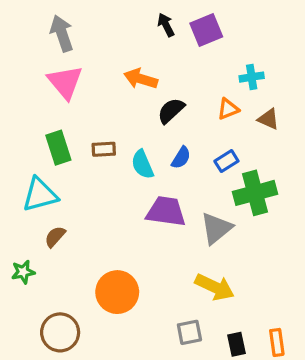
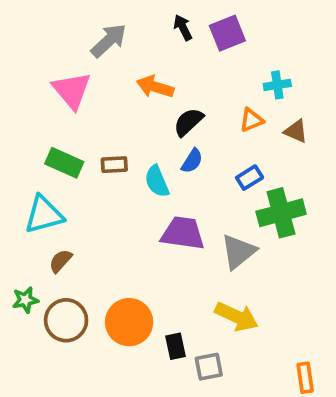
gray arrow: (62, 33) -> (109, 40), moved, turned 66
green rectangle: (58, 148) -> (64, 163), turned -48
blue semicircle: (181, 158) -> (192, 161), moved
brown circle: (60, 332) -> (66, 320), moved
black rectangle: (236, 344) -> (175, 346), moved

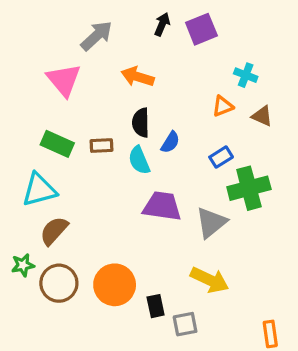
black arrow: (183, 27) -> (162, 24), turned 50
cyan cross: (277, 85) -> (246, 75), turned 30
black semicircle: (188, 122) -> (141, 123), moved, turned -48
brown semicircle: (61, 261) -> (54, 231), size x1.4

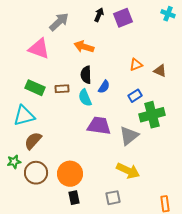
cyan cross: (246, 75) -> (168, 14), moved
pink triangle: (64, 80) -> (39, 49), turned -30
black rectangle: (156, 306) -> (74, 198), moved

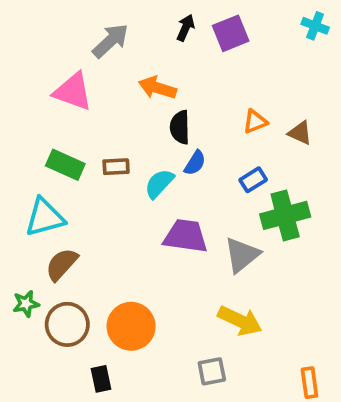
black semicircle: (86, 75) -> (180, 127), moved
cyan semicircle: (85, 98) -> (159, 184), turned 66
black rectangle: (74, 198) -> (101, 379), moved

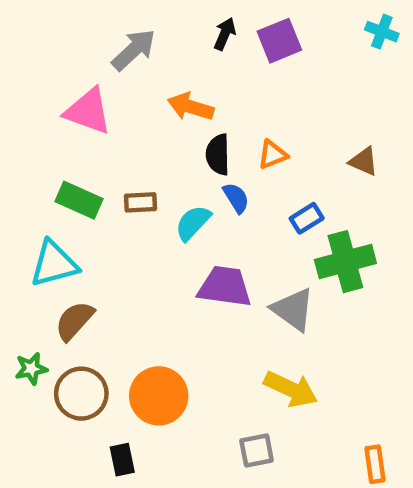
orange triangle: (255, 122) -> (273, 155), moved
blue semicircle: (195, 163) -> (236, 198), turned -64
gray triangle: (242, 255) -> (293, 309), turned -45

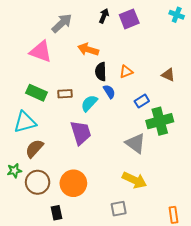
purple trapezoid: (225, 287) -> (81, 133), moved, turned 65

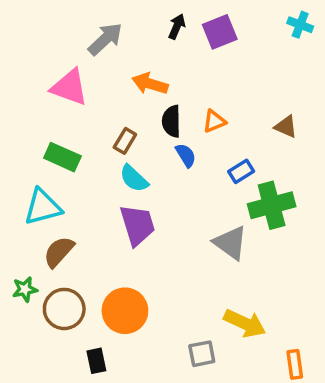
brown rectangle: (65, 94) -> (125, 141), moved, turned -56
cyan semicircle: (89, 103) -> (134, 178), moved, turned -90
yellow arrow: (134, 180) -> (245, 323), moved

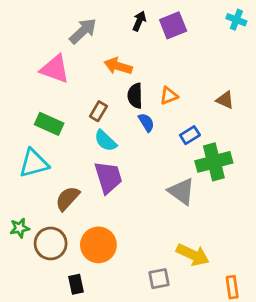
brown semicircle: (59, 252) -> (67, 198), moved

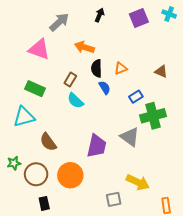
purple square: (173, 25) -> (139, 18), moved
purple trapezoid: (108, 177) -> (97, 146), moved, turned 30
brown semicircle: (67, 198) -> (48, 142), turned -78
black rectangle: (76, 284) -> (44, 203), moved

